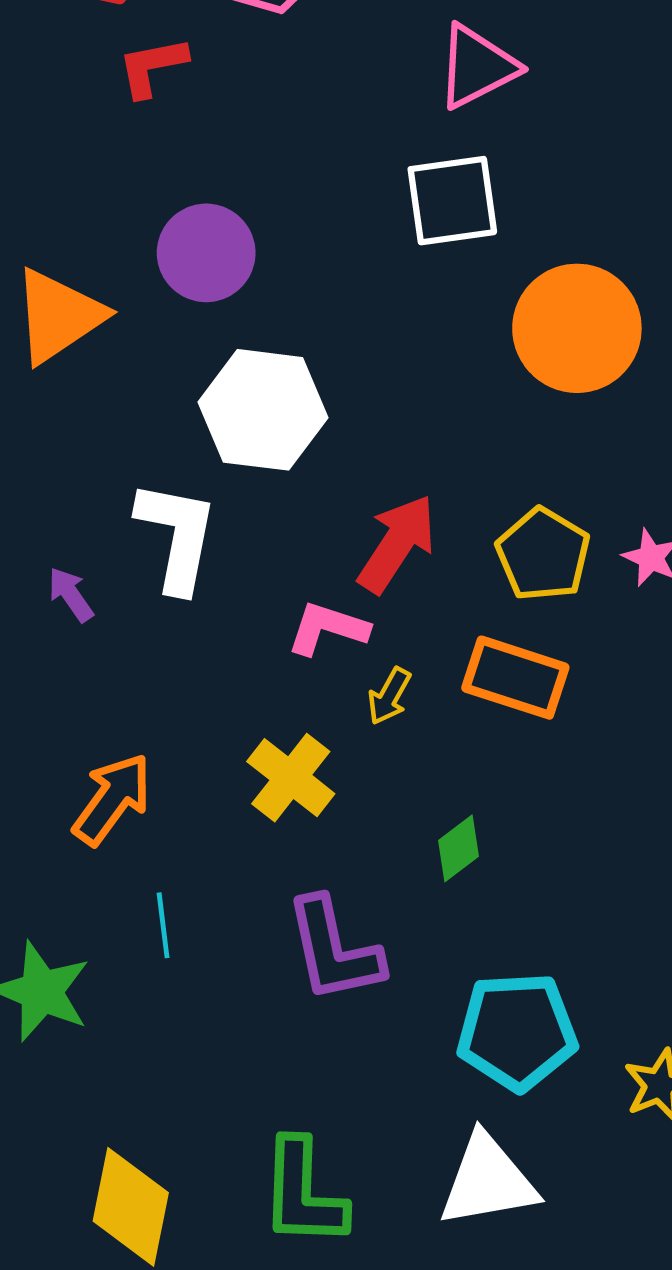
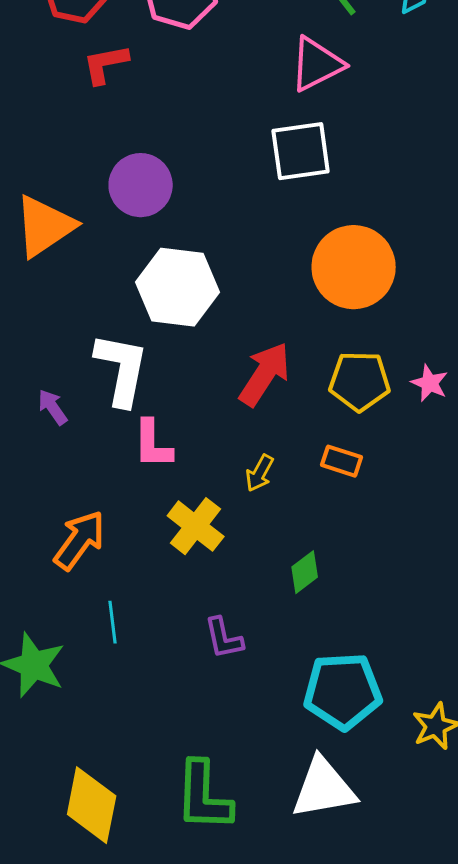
orange circle: (577, 328) -> (354, 267), moved
yellow pentagon: (543, 554) -> (360, 381), turned -30
pink L-shape: (328, 628) -> (153, 444), moved, turned -108
orange rectangle: (515, 678) -> (342, 461), size x0.6
purple L-shape: (334, 950) -> (224, 638), size x0.6

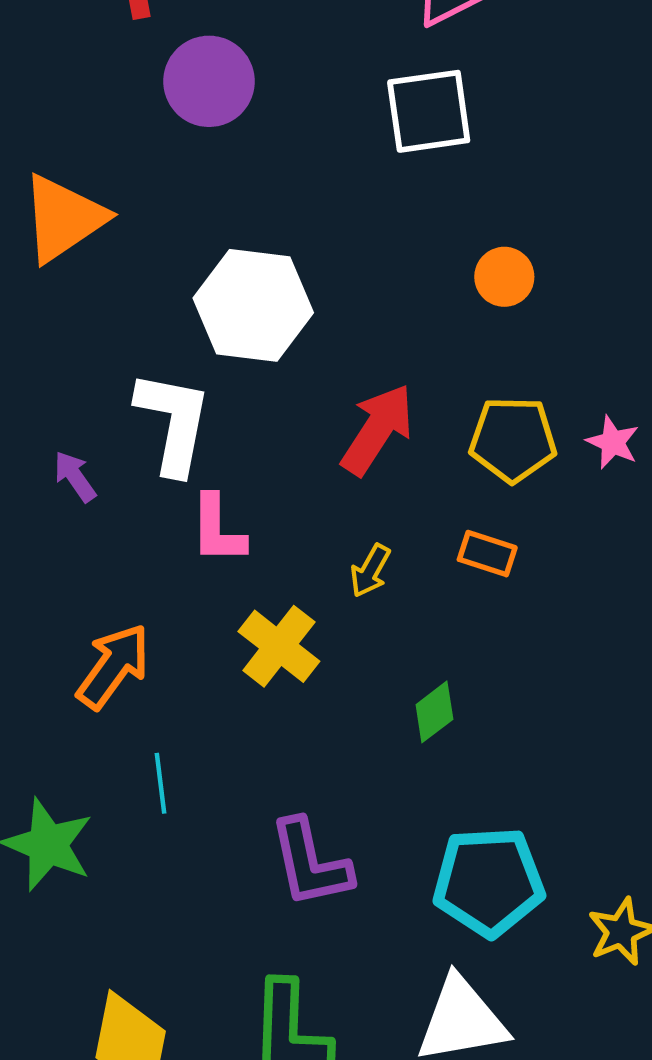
purple circle: (141, 185) -> (209, 81), moved
orange circle: (354, 267) -> (504, 277), size x0.5
purple L-shape: (224, 638) -> (310, 863), moved, size x1.5

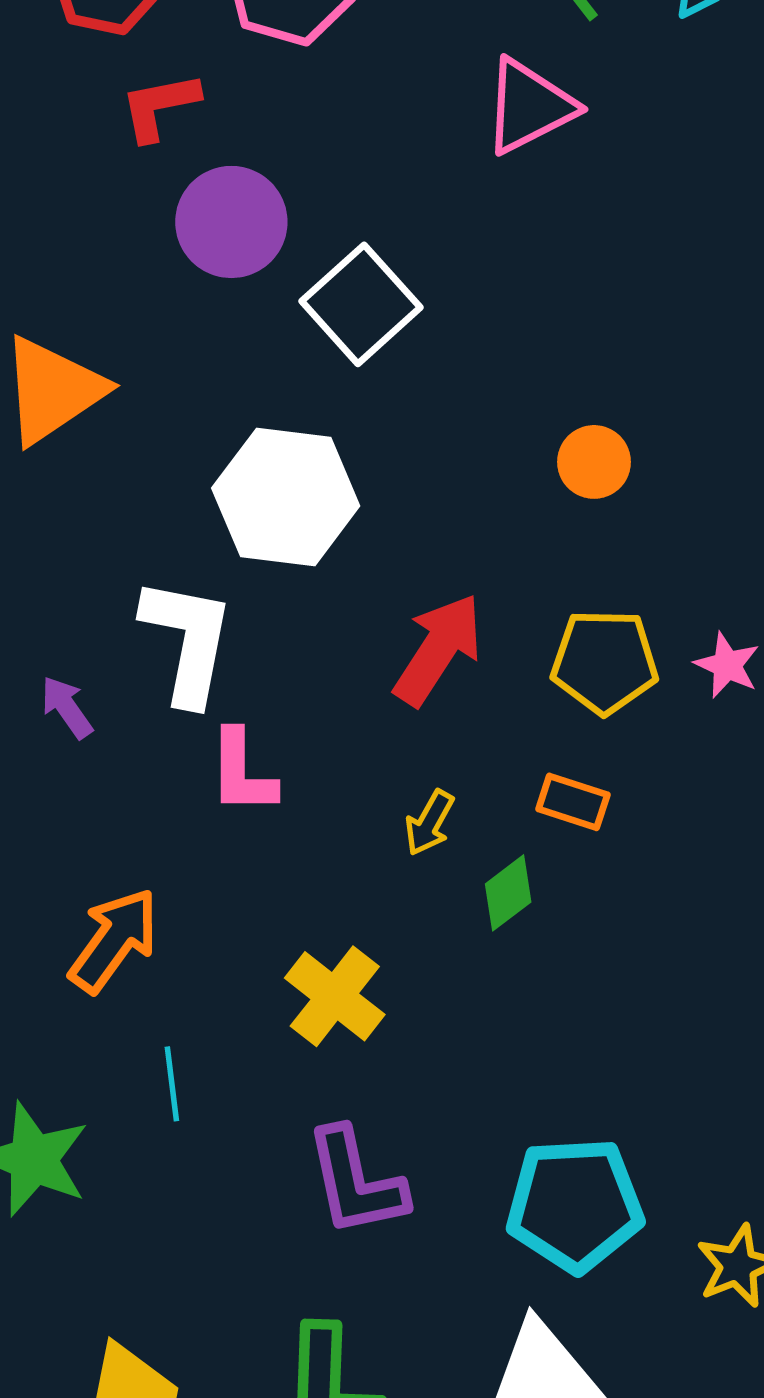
white square: (429, 111) -> (361, 304), moved, turned -34
yellow cross: (279, 646) -> (335, 996), moved
green diamond: (434, 712) -> (508, 893), moved

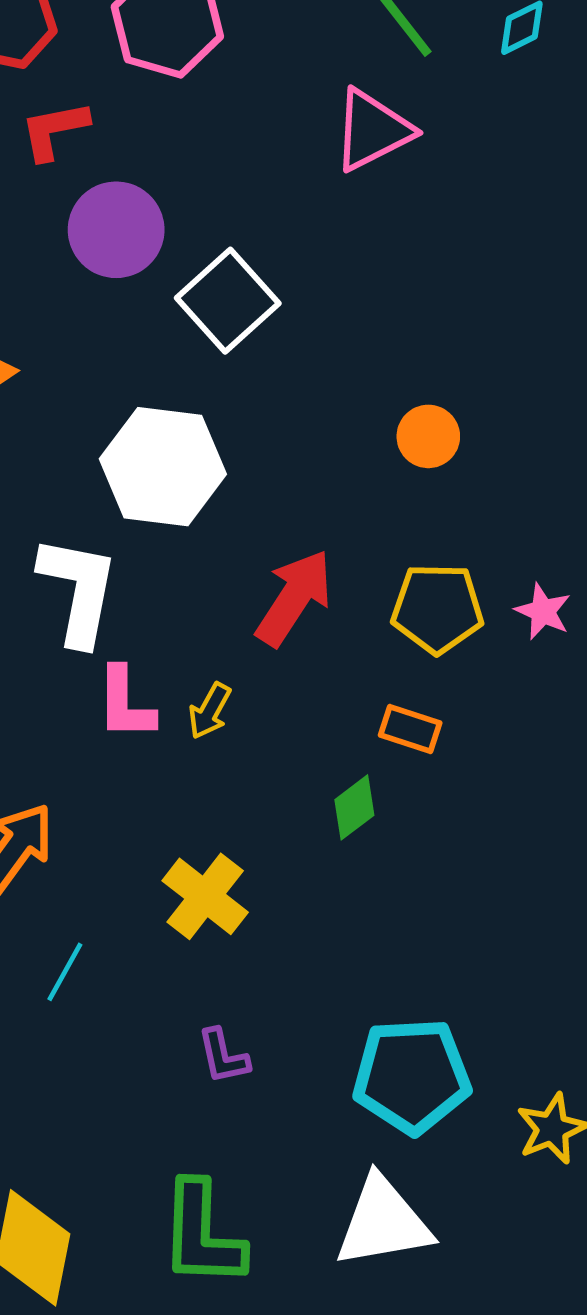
yellow arrow: (429, 823) -> (210, 711), moved
cyan line: (172, 1084) -> (65, 972), turned 36
purple L-shape: (356, 1182) -> (223, 1056), size x0.6

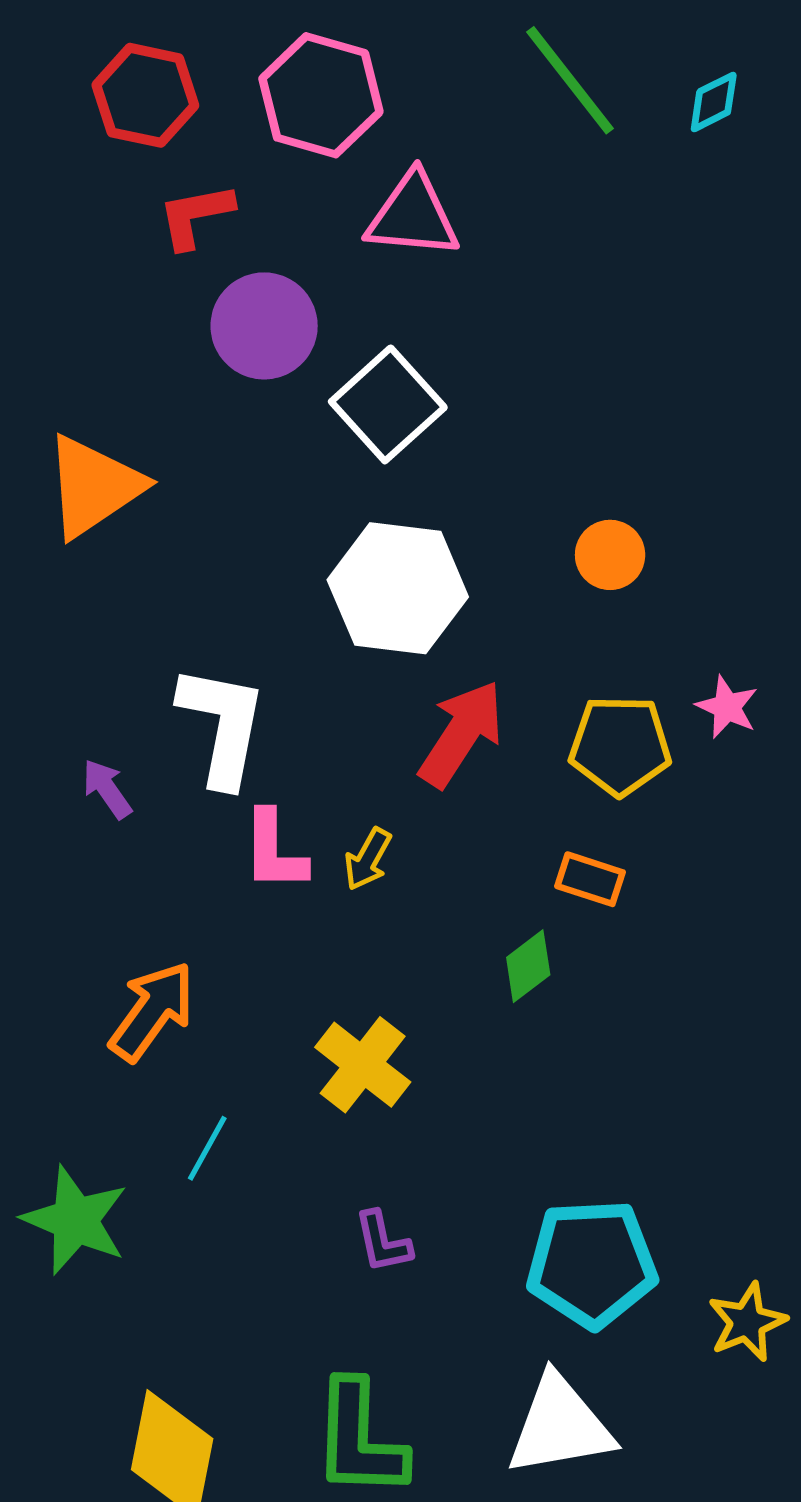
pink triangle: (373, 130) -> (413, 216), moved, turned 32
white hexagon: (163, 467) -> (398, 588), moved
pink star: (543, 611) -> (727, 707), moved

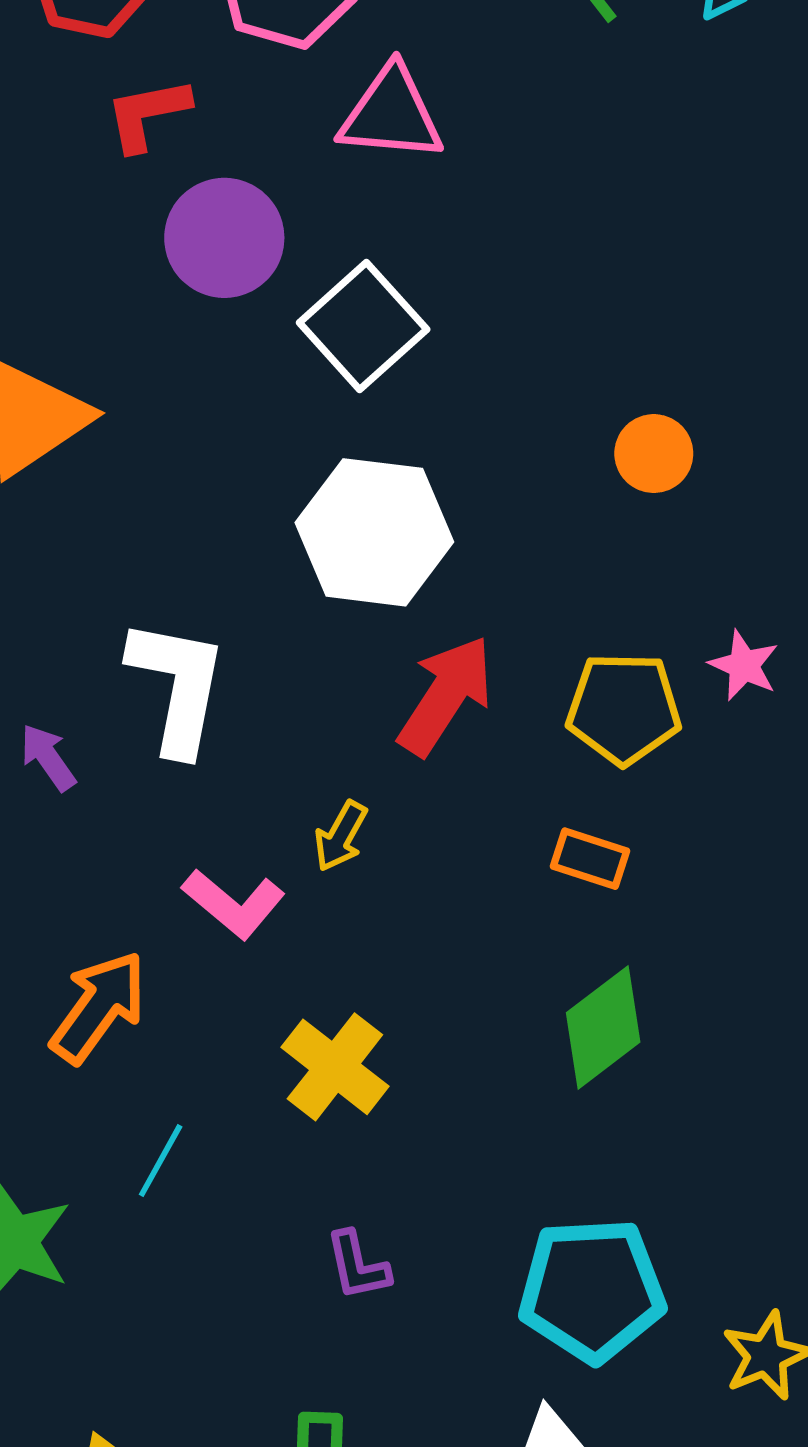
orange circle: (610, 555) -> (654, 454), moved
pink L-shape: (274, 851) -> (234, 904), moved, turned -50
green diamond: (528, 966) -> (603, 1027), moved, size x1.5

